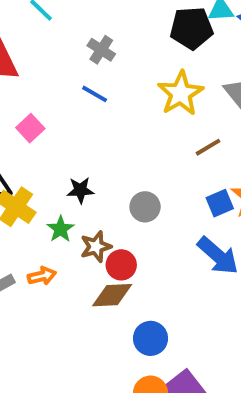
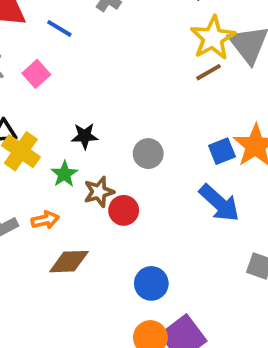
yellow star: (181, 93) -> (213, 38), moved
blue line: (95, 94) -> (59, 28), moved
brown line: (208, 147) -> (209, 72), moved
brown diamond: (112, 295) -> (69, 262), moved

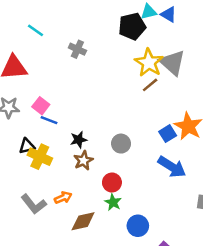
blue line: (59, 28) -> (49, 120), moved
green star: (64, 174) -> (113, 202), moved
brown star: (99, 192) -> (83, 160), moved

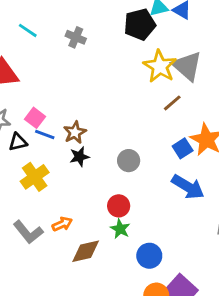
gray cross: (77, 49) -> (76, 37), moved
brown line: (150, 85) -> (172, 103), moved
black triangle: (27, 146) -> (18, 142), moved
yellow cross: (40, 157) -> (35, 177), turned 30
brown star: (83, 160) -> (75, 132), moved

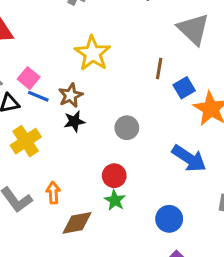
yellow star: (160, 66) -> (93, 53), moved
brown line: (172, 103) -> (159, 68), moved, turned -42
blue square: (183, 148) -> (184, 88), moved
orange arrow: (62, 224) -> (53, 193), turned -72
blue circle: (149, 256) -> (169, 219), moved

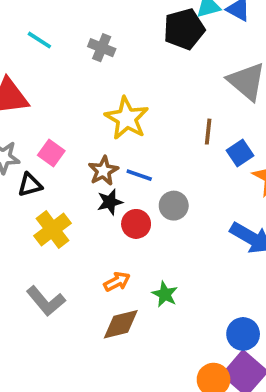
blue line: (38, 96) -> (139, 175), moved
red circle: (114, 176) -> (136, 224), moved
orange arrow: (53, 193) -> (117, 282), moved, turned 70
blue circle: (169, 219) -> (243, 334), moved

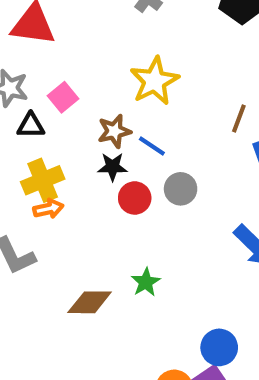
orange arrow: (117, 282) -> (48, 209), moved

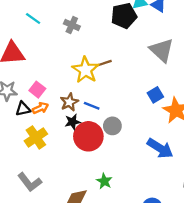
brown line: (239, 118) -> (104, 63), moved, turned 63
red circle: (135, 198) -> (88, 136), size x1.6
orange arrow: (48, 209) -> (40, 108), moved

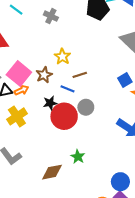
brown line: (104, 63) -> (80, 75), moved
yellow star: (85, 70) -> (62, 57), size x0.7
pink square: (37, 90) -> (19, 73), size x1.6
brown star: (69, 102) -> (44, 75), moved

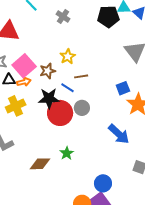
black star: (50, 103) -> (49, 98), size x1.5

